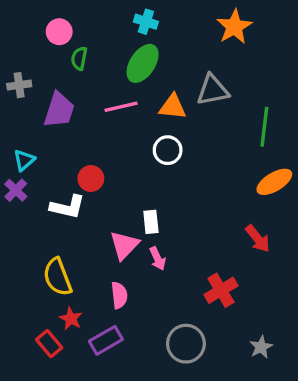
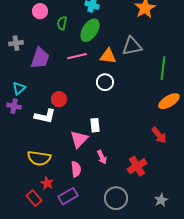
green semicircle: (79, 58) -> (62, 23), moved
purple cross: (16, 190) -> (14, 106), turned -32
pink arrow: (158, 259) -> (102, 157), moved
yellow semicircle: (58, 277) -> (39, 158), turned -60

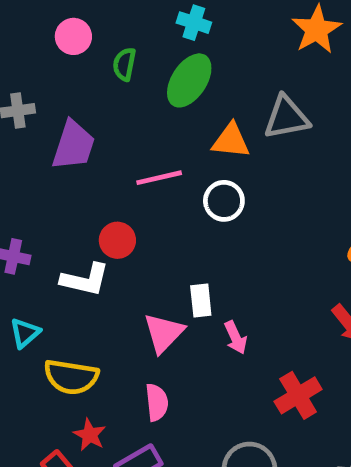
pink line: (77, 56) -> (159, 178), moved
cyan triangle: (19, 88) -> (25, 333), moved
pink arrow: (102, 157) -> (236, 338), moved

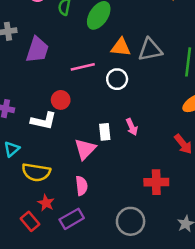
gray triangle: (286, 118) -> (150, 50), moved
pink arrow: (236, 338) -> (132, 127), moved
red cross: (298, 395) -> (156, 182), turned 30

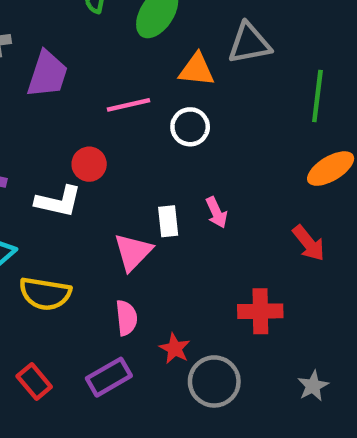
gray triangle: (150, 50) -> (249, 43), moved
red star: (46, 203) -> (175, 349), moved

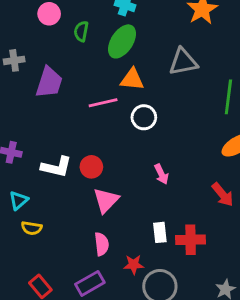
orange triangle: (197, 70) -> (132, 79), moved
red circle: (89, 164) -> (91, 167), moved
white rectangle: (168, 221) -> (160, 232), moved
yellow semicircle: (45, 294) -> (32, 228), moved, size x0.6
red star: (175, 349) -> (134, 265), turned -30

